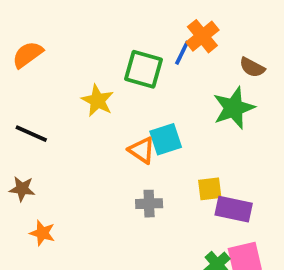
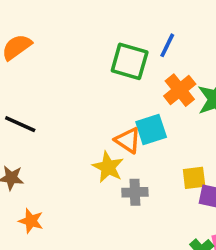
orange cross: (202, 36) -> (180, 90), moved
yellow star: (98, 101) -> (108, 167), moved

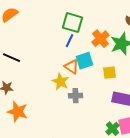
blue line: (167, 45) -> (70, 41), moved
yellow square: (194, 178) -> (110, 73), moved
orange star: (31, 221) -> (18, 112), size x1.5

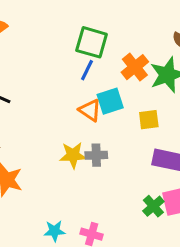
yellow star: (60, 82) -> (73, 155), moved, turned -30

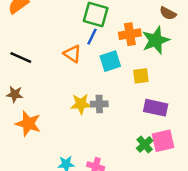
orange cross: (135, 67) -> (130, 34), turned 30
orange triangle: (90, 110) -> (72, 54), moved

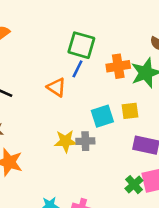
cyan square: (110, 61) -> (102, 116), moved

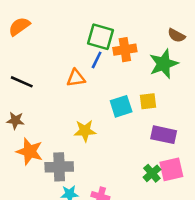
orange cross: (118, 66) -> (125, 50), moved
orange triangle: (56, 87) -> (76, 78), turned -42
gray cross: (85, 141) -> (59, 167), moved, size x1.5

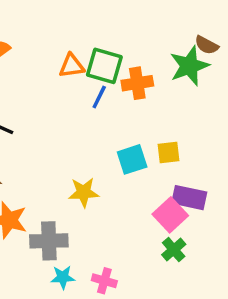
brown semicircle: (176, 35) -> (207, 45), moved
green star: (164, 64) -> (189, 66), moved
orange triangle: (76, 78) -> (71, 66), moved
pink square: (171, 169) -> (170, 215), moved, turned -30

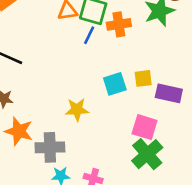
purple rectangle: (189, 198) -> (169, 93), moved
pink square: (170, 215) -> (145, 127), turned -30
green cross: (174, 250) -> (147, 154), size x1.6

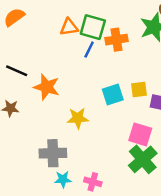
orange star: (19, 131) -> (47, 87), moved

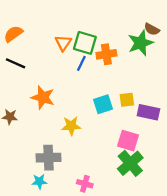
orange triangle: (69, 27) -> (63, 43), turned -48
black line: (17, 71) -> (16, 63), moved
cyan star: (63, 179) -> (39, 181), moved

